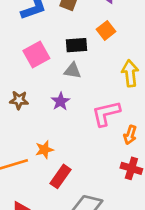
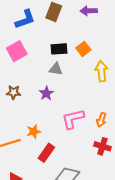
orange square: (106, 30) -> (83, 49), moved
pink square: (36, 55) -> (17, 51), moved
pink L-shape: (106, 113) -> (73, 119), moved

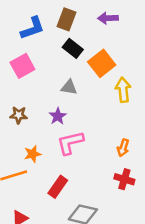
black rectangle: (59, 49) -> (73, 48), moved, turned 42
orange square: (83, 49) -> (102, 63), size x1.5
pink L-shape: (73, 119) -> (70, 143), moved
orange star: (34, 132) -> (33, 154), moved

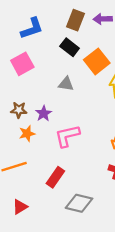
brown rectangle: (66, 19) -> (75, 20), moved
purple star: (58, 116) -> (44, 113), moved
orange star: (33, 154) -> (27, 134), moved

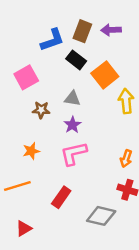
blue L-shape: (32, 28) -> (52, 40), moved
brown star: (19, 110) -> (41, 110), moved
purple star: (44, 113) -> (72, 125), moved
gray diamond: (79, 203) -> (101, 216), moved

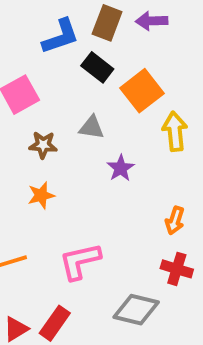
purple star: (72, 125) -> (121, 168), moved
orange star: (31, 151) -> (41, 195), moved
pink L-shape: (74, 154) -> (80, 261), moved
red rectangle: (61, 197) -> (55, 323), moved

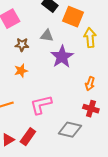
orange square: (142, 91) -> (73, 17), turned -30
purple star: (121, 168) -> (62, 57), size x1.6

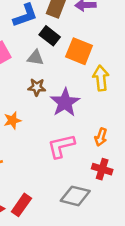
gray triangle: (47, 36) -> (36, 58), moved
brown star: (22, 45) -> (37, 87), moved
pink L-shape: (41, 105) -> (61, 146), moved

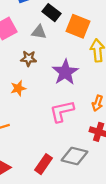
brown star: (37, 87) -> (29, 58), moved
red rectangle: (21, 205) -> (43, 164), moved

